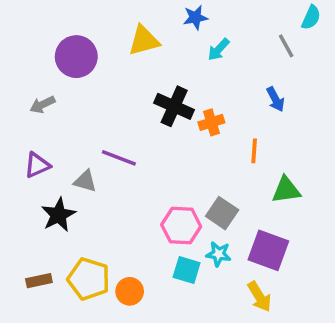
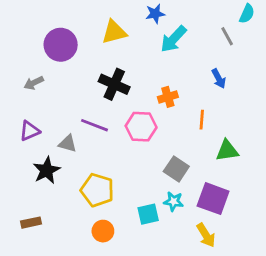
cyan arrow: (219, 49) -> (174, 39), size x1.5
black cross: (174, 106) -> (114, 84), moved
pink hexagon: (181, 226) -> (141, 127), moved
cyan square: (187, 270) -> (148, 214), turned -30
yellow pentagon: (89, 279) -> (97, 190), moved

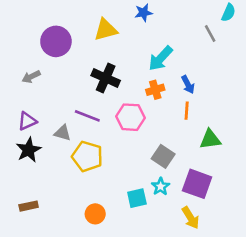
cyan arrow: (174, 39) -> (161, 58), moved
blue arrow: (219, 79) -> (188, 85), moved
black star: (46, 170) -> (29, 150), moved
yellow pentagon: (97, 190) -> (87, 156), moved
cyan star: (174, 201) -> (161, 186), turned 30

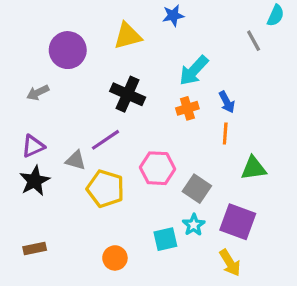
purple line: (87, 116) -> (106, 140), turned -55
pink hexagon: (130, 117) -> (157, 168), moved

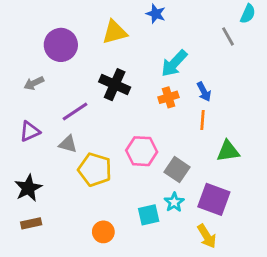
blue star: (173, 15) -> (156, 14), turned 30
purple line: (106, 140) -> (75, 112), moved
black star: (35, 181) -> (28, 188), moved

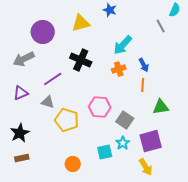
gray arrow: (34, 83) -> (24, 59), size x1.5
purple square: (214, 199) -> (151, 141), turned -35

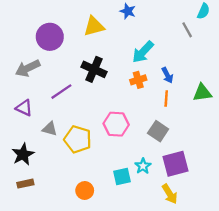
purple triangle: (21, 93) -> (24, 108), turned 49
gray triangle: (48, 102) -> (50, 129), moved
green triangle: (161, 107) -> (202, 93), moved
gray square: (125, 120) -> (158, 131), moved

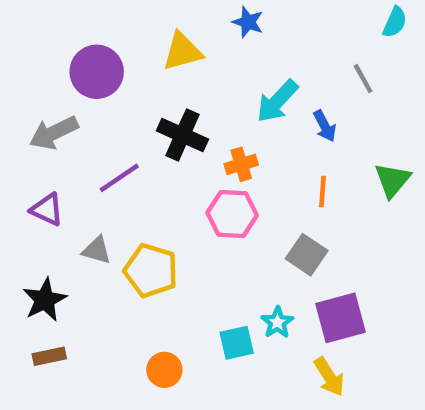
gray line: (187, 30) -> (363, 79), moved
blue arrow: (167, 75) -> (325, 126), moved
orange cross: (138, 80) -> (241, 164), moved
green triangle: (202, 93) -> (392, 180), turned -42
pink hexagon: (116, 124) -> (232, 214), moved

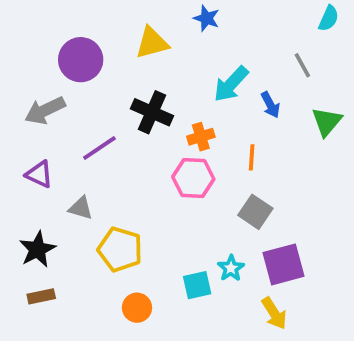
green triangle: (392, 180) -> (327, 122), moved
orange line: (322, 191) -> (252, 157), moved
yellow pentagon: (151, 270) -> (120, 249), moved

